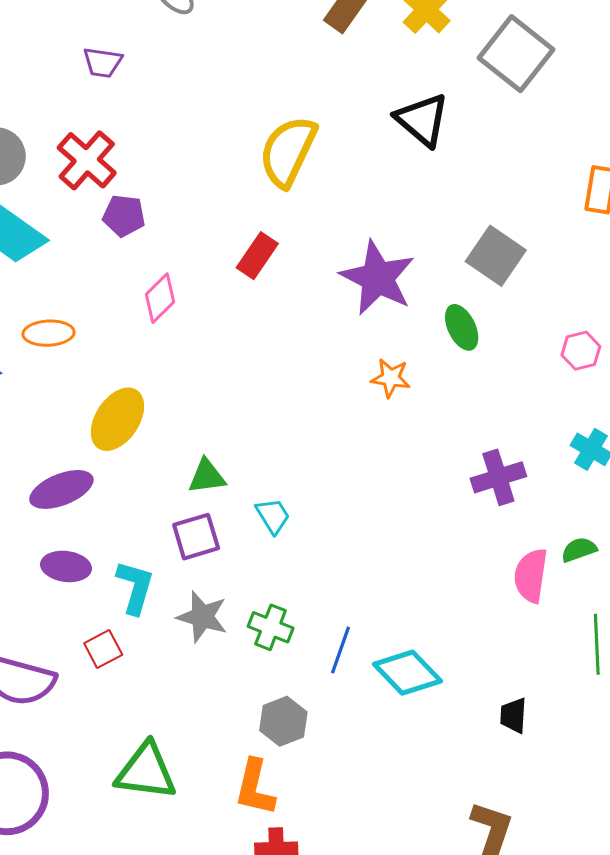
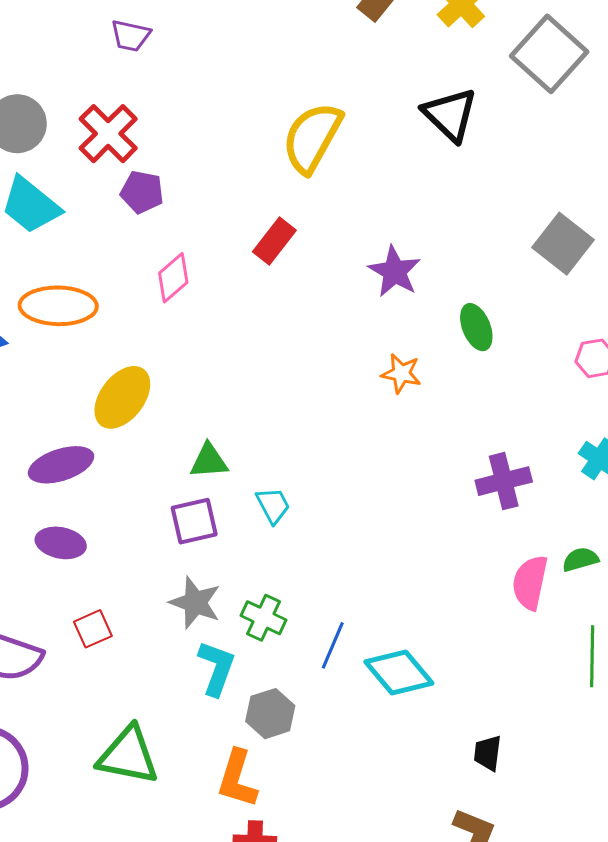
gray square: (496, 256) -> (563, 244), moved
purple star: (378, 278) -> (395, 272), size x0.7
orange ellipse: (49, 333) -> (58, 306), size x1.5
cyan L-shape: (135, 587) -> (217, 668), moved
black trapezoid: (513, 715) -> (488, 753), moved

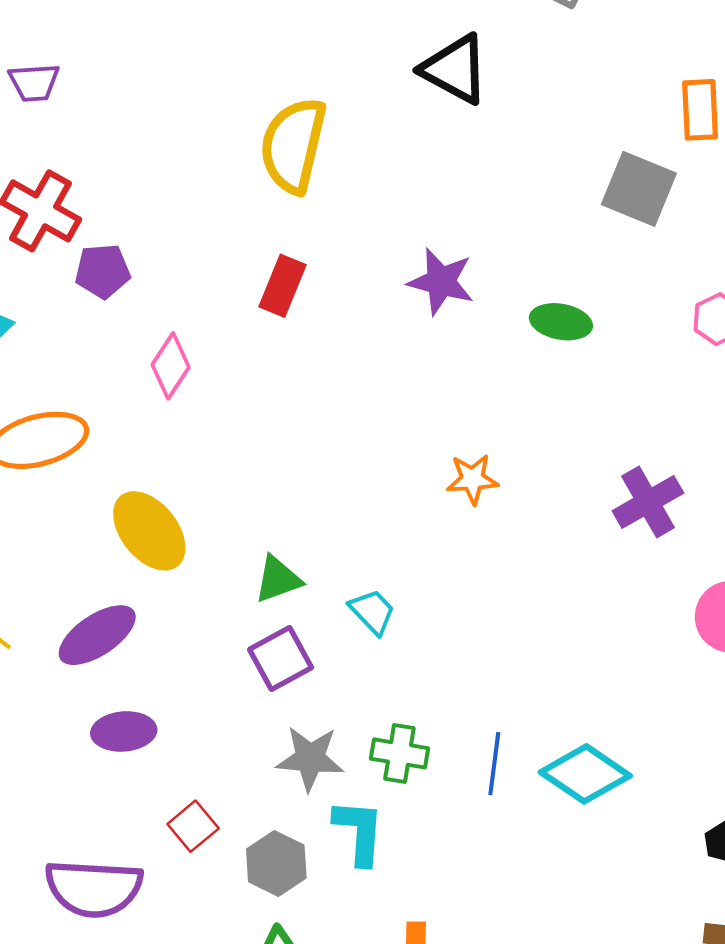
green ellipse: (476, 327) -> (561, 322), turned -42
orange star: (401, 374) -> (472, 479), moved
yellow ellipse: (122, 397) -> (149, 531), turned -60
gray hexagon: (270, 714) -> (276, 863), moved

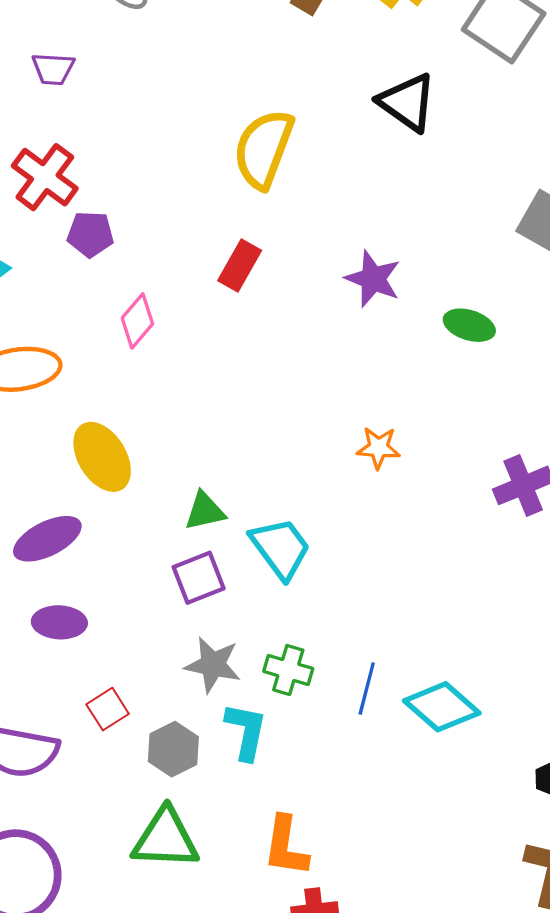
cyan trapezoid: (372, 612) -> (280, 548), size x1.6

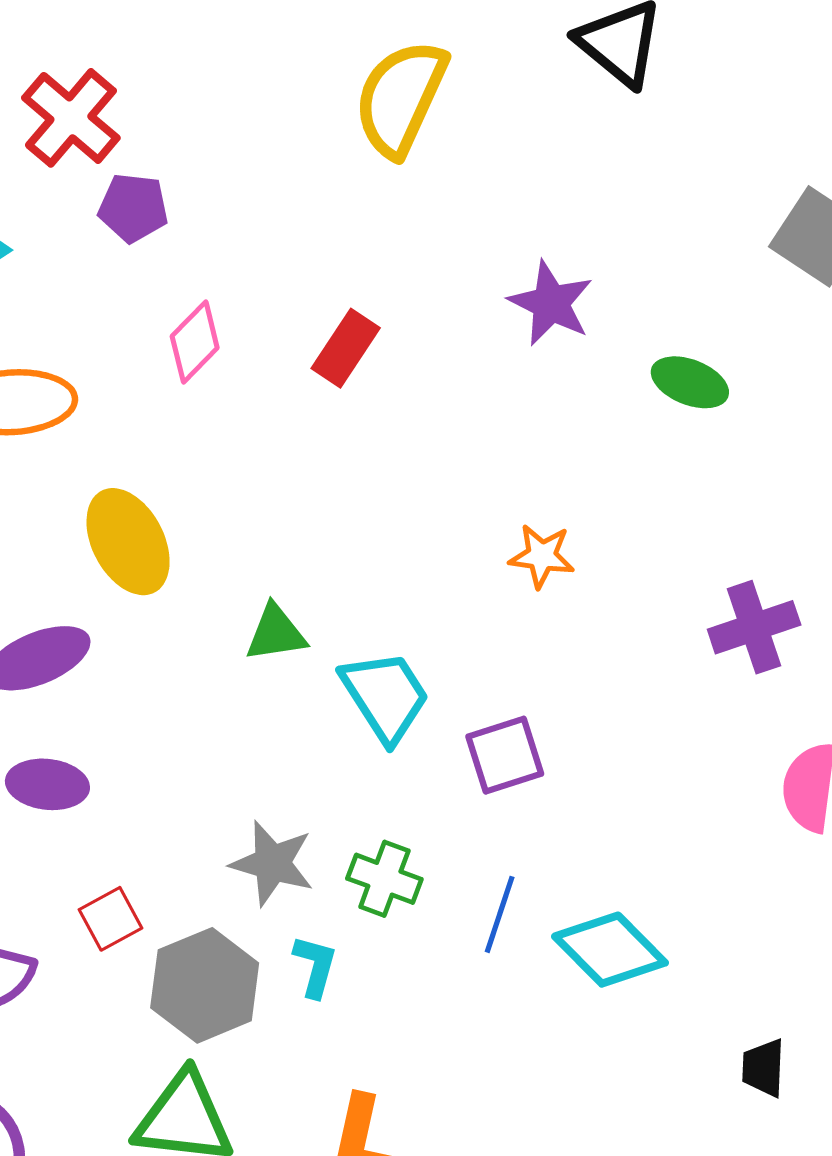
red rectangle: (240, 266) -> (346, 348), moved
purple square: (199, 578) -> (505, 755), moved
cyan L-shape: (246, 731) -> (315, 966), size x0.7
gray hexagon: (173, 749) -> (205, 985), size x1.4

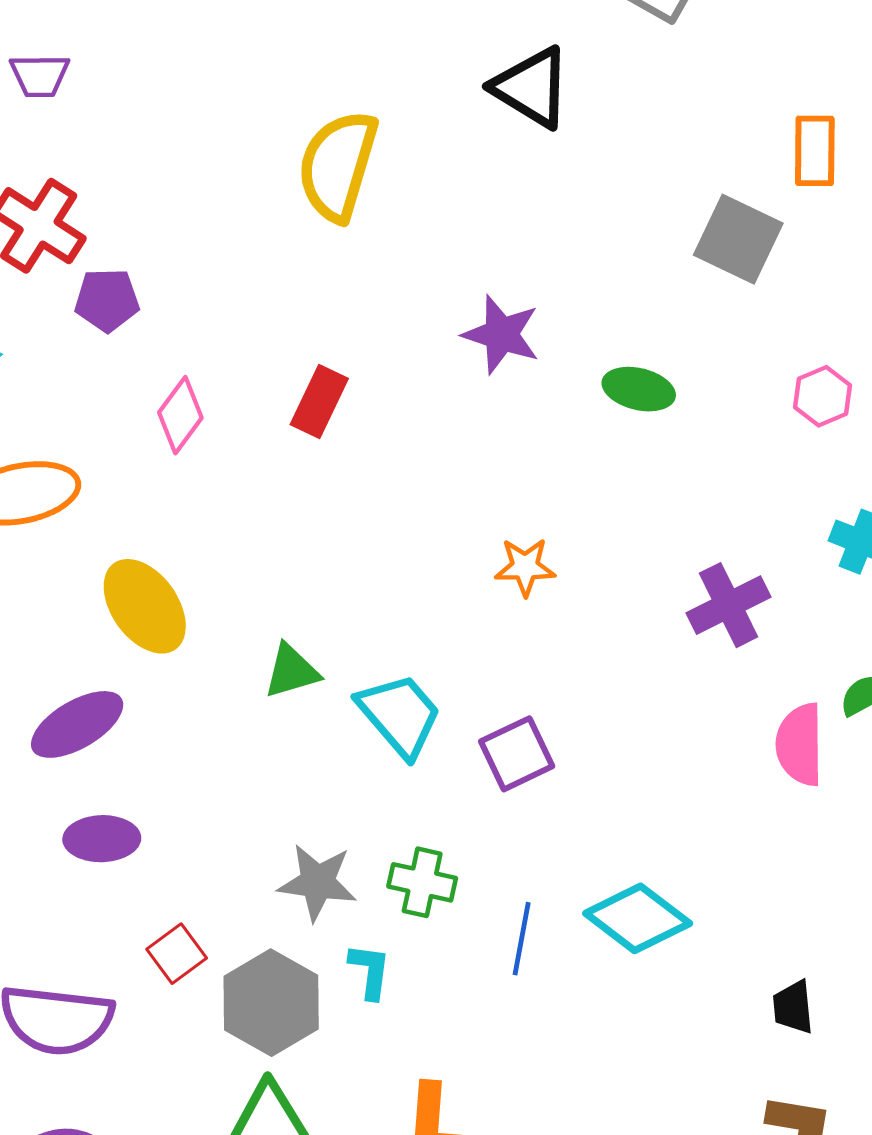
blue line: (500, 914) -> (522, 939), moved

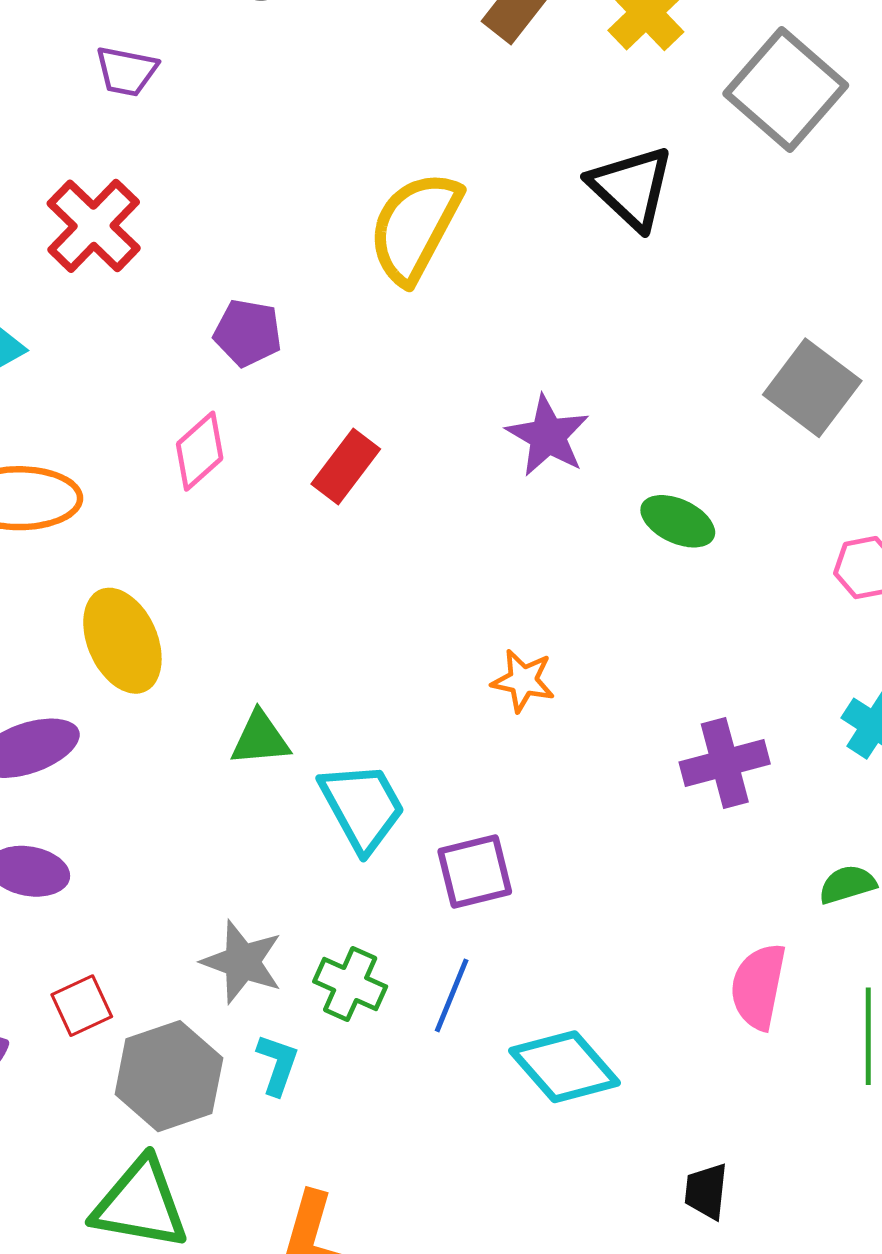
purple pentagon: (107, 300) -> (248, 333), moved
pink semicircle: (800, 744) -> (758, 986), moved
blue line: (522, 939) -> (452, 995), moved

